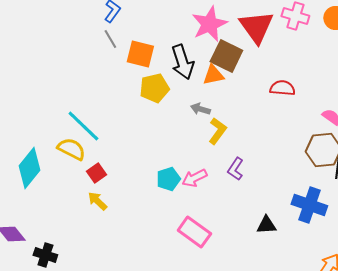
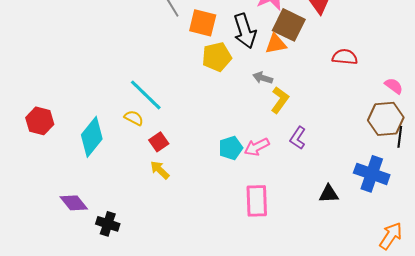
yellow semicircle: (71, 149) -> (134, 118), size x0.7
pink rectangle: (194, 232) -> (257, 201), turned 52

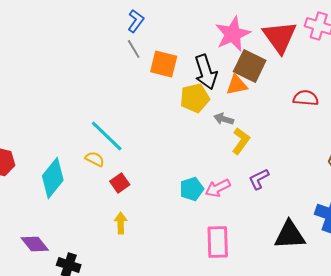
yellow pentagon: (217, 57) -> (195, 98), moved
purple L-shape: (298, 138) -> (259, 179), turned 30
yellow arrow: (160, 170) -> (121, 223), moved, turned 45
black triangle: (329, 194) -> (290, 235), size x1.6

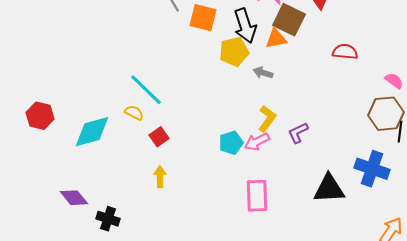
yellow L-shape: (241, 141) -> (267, 119), moved
cyan diamond: (53, 178) -> (92, 132), turned 36

